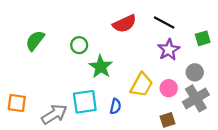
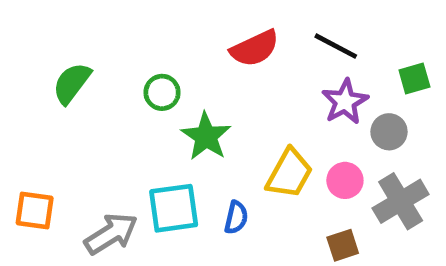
gray circle: (195, 72) -> (389, 132), moved

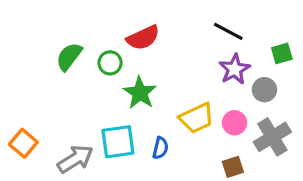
red semicircle: (255, 48) -> (143, 38), moved
green semicircle: (72, 83) -> (69, 57), moved
yellow trapezoid: (289, 173) -> (197, 118), turned 36
orange square: (35, 211) -> (23, 143), turned 32

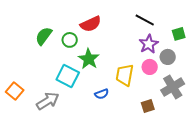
yellow trapezoid: (197, 118) -> (125, 75), turned 125
pink circle: (235, 123) -> (150, 67), moved
cyan square: (118, 142) -> (68, 76), moved, turned 35
blue semicircle: (160, 148) -> (102, 94), turned 56

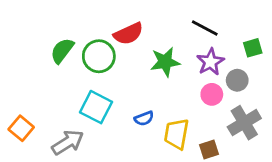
green circle: (70, 40) -> (99, 56), size x1.5
green star: (89, 59) -> (165, 62), moved, turned 30
yellow trapezoid: (125, 75) -> (176, 134), moved
blue semicircle: (102, 94) -> (144, 118), moved

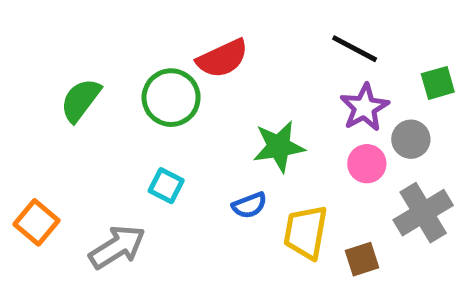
green semicircle: (62, 51) -> (81, 100), moved
green star: (165, 62) -> (279, 147), moved
cyan square: (96, 107) -> (166, 186), size x0.6

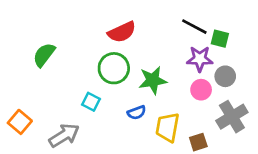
green square: (438, 83) -> (220, 39), moved, turned 30
green circle: (171, 98) -> (114, 68), moved
purple star: (364, 107) -> (200, 59), turned 30

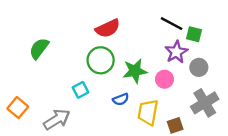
purple star: (200, 59) -> (176, 52), turned -30
pink circle: (201, 90) -> (164, 79), moved
cyan square: (91, 102) -> (80, 90), turned 35

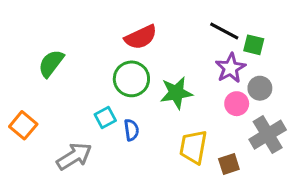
pink circle: (164, 79) -> (237, 104), moved
blue semicircle: (121, 99) -> (131, 130), moved, turned -77
orange square: (18, 108) -> (23, 125), moved

